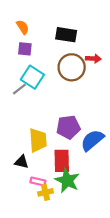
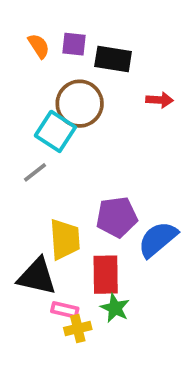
purple square: (25, 49) -> (74, 44), moved
brown circle: (72, 67) -> (80, 104), moved
gray line: (19, 89) -> (35, 172), moved
black triangle: (22, 162) -> (37, 276), size x1.6
green star: (67, 180) -> (115, 308), size x0.7

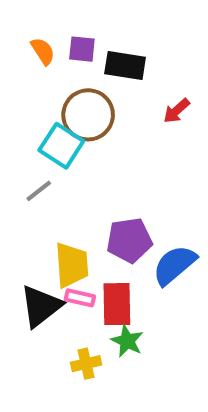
red arrow: (160, 100) -> (176, 111), turned 135
black triangle: (37, 276) -> (41, 306), turned -51
pink rectangle: (65, 310) -> (80, 298), moved

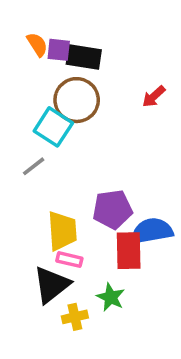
purple square: (82, 49) -> (59, 50), moved
black rectangle: (125, 66) -> (84, 57), moved
blue semicircle: (174, 265) -> (152, 231), turned 30
red rectangle: (117, 304) -> (129, 251), moved
black triangle: (41, 306) -> (52, 285), moved

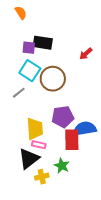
orange semicircle: (37, 44) -> (21, 13), moved
purple square: (59, 50) -> (29, 48), moved
black rectangle: (84, 57) -> (43, 43), moved
brown circle: (77, 100) -> (53, 79), moved

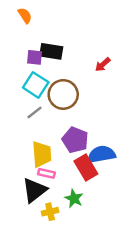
gray line: (19, 93) -> (34, 112), moved
purple pentagon: (63, 117) -> (75, 140), turned 30
red rectangle: (72, 140) -> (86, 167), turned -30

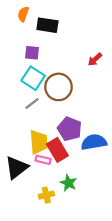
orange semicircle: (25, 16) -> (23, 14), turned -128
black rectangle: (51, 51) -> (47, 25), moved
red rectangle: (86, 167) -> (57, 150), moved
black triangle: (34, 190) -> (17, 168), moved

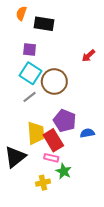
blue semicircle: (94, 142) -> (87, 133), size x0.6
pink rectangle: (43, 160) -> (51, 158), moved

